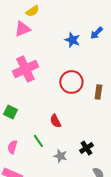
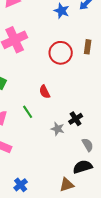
brown rectangle: (98, 92) -> (88, 47), moved
gray star: (60, 156) -> (58, 129), moved

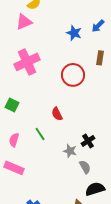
brown rectangle: (88, 47) -> (100, 58), moved
gray semicircle: (88, 145) -> (85, 167), moved

